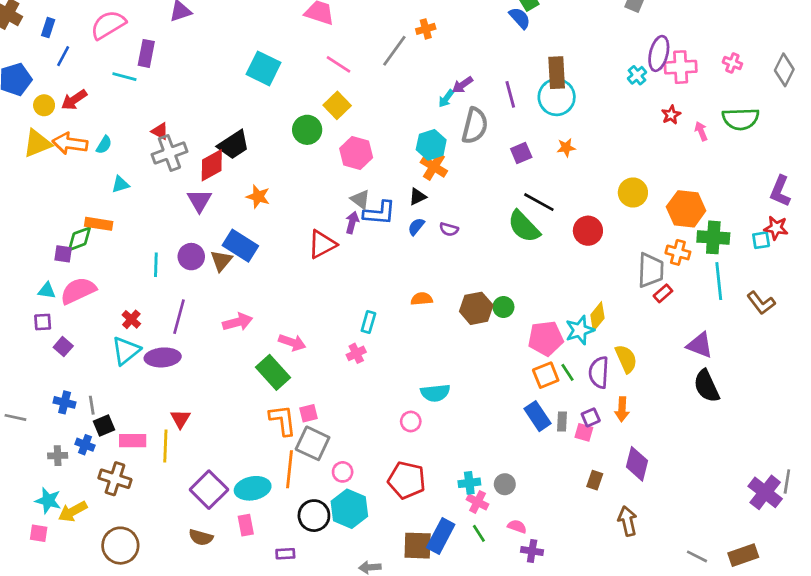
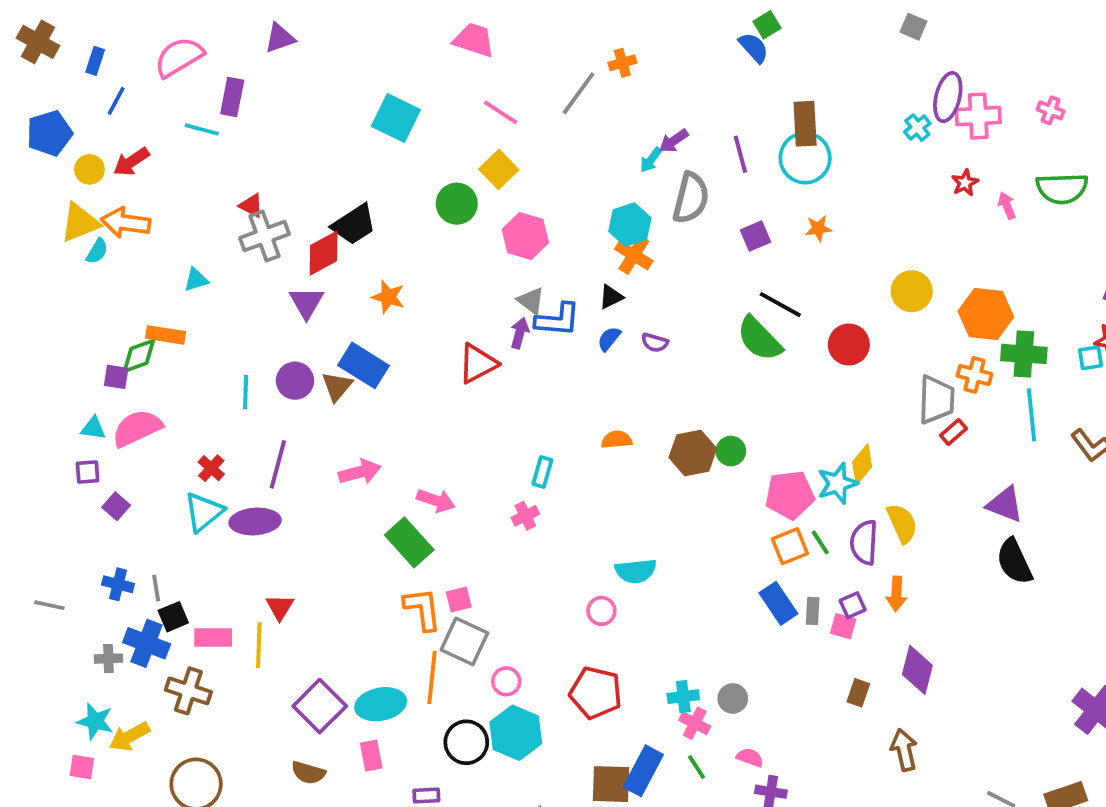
cyan semicircle: (104, 145) -> (97, 251), moved
blue cross: (85, 445) -> (147, 643), size x1.6

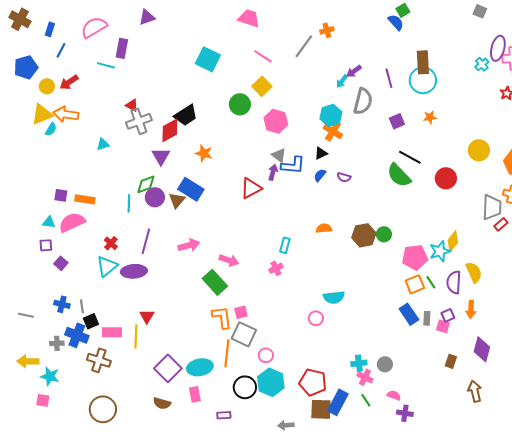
orange rectangle: (166, 335) -> (85, 199), moved
green diamond: (139, 356) -> (146, 184), moved
red pentagon: (596, 693) -> (313, 382), moved
yellow arrow: (129, 737) -> (28, 361), moved, turned 30

